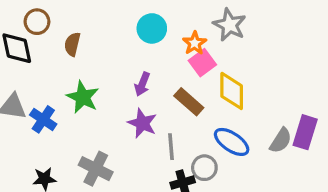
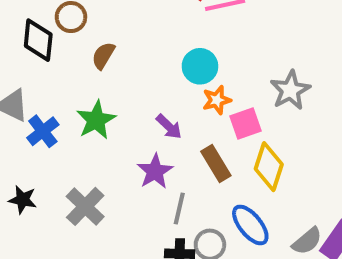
orange star: (195, 43) -> (217, 100), moved
purple arrow: (142, 84) -> (169, 127), turned -85

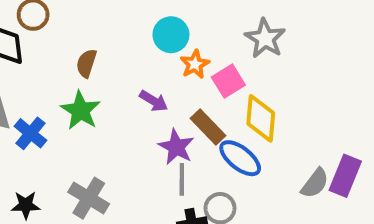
brown semicircle: (103, 56) -> (86, 63), moved
purple star: (155, 171) -> (176, 147), moved
blue ellipse: (250, 225) -> (240, 158), moved

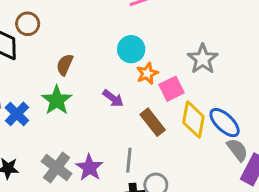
purple star: (176, 147) -> (89, 168), moved
blue ellipse: (240, 158) -> (225, 123), moved
gray semicircle: (315, 183) -> (237, 150), moved, turned -80

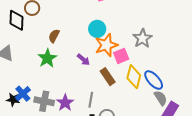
orange star: (147, 73) -> (106, 45), size x1.6
blue cross: (17, 114) -> (23, 94), moved
gray cross: (57, 168) -> (44, 101), turned -30

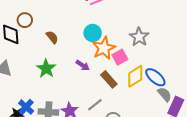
brown semicircle: (54, 36) -> (52, 37), moved, turned 120
yellow diamond: (134, 77) -> (135, 76), turned 50
gray line: (91, 100) -> (95, 105), turned 49

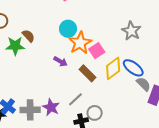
gray star: (139, 37) -> (131, 31), moved
green star: (46, 69) -> (15, 46), moved, turned -30

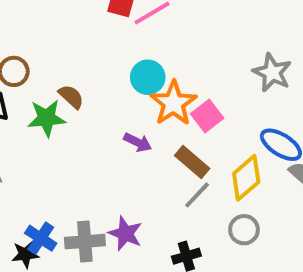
yellow diamond: (113, 68) -> (246, 178), moved
gray line: (75, 99) -> (197, 195), moved
gray circle: (95, 113) -> (244, 230), moved

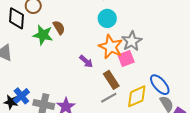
gray star: (272, 73) -> (132, 41), moved
cyan circle: (148, 77) -> (107, 18), moved
orange star: (173, 103) -> (111, 47), turned -30

